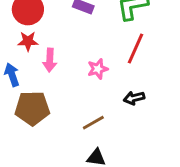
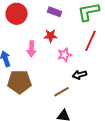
red star: (28, 41) -> (51, 36), moved
black arrow: (134, 98) -> (80, 75), moved

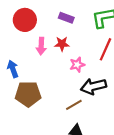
pink arrow: (32, 49) -> (41, 46), moved
black arrow: (80, 75) -> (94, 86), size x1.6

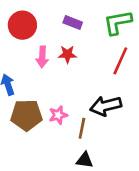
pink star: (77, 65) -> (58, 115), moved
brown line: (74, 105) -> (82, 128), turned -49

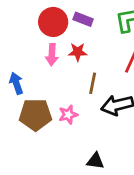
red circle: (22, 25) -> (53, 22), moved
brown line: (82, 128) -> (93, 83), moved

